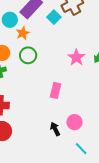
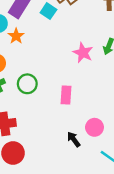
green circle: (28, 55) -> (27, 84), moved

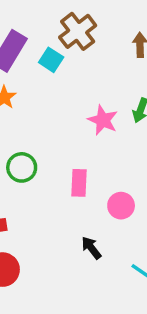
pink circle: (95, 127) -> (121, 206), moved

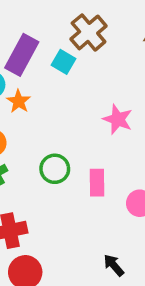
green circle: (22, 167) -> (55, 169), moved
black arrow: (91, 248) -> (114, 265), moved

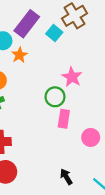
pink star: (118, 119) -> (72, 77), moved
green circle: (55, 169) -> (55, 97), moved

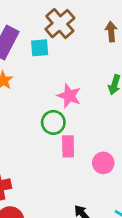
cyan square: (54, 33) -> (40, 48), turned -35

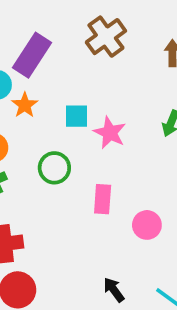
cyan square: (40, 48) -> (76, 116), moved
green circle: (53, 122) -> (54, 168), moved

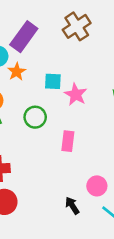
pink circle: (147, 225) -> (97, 186), moved

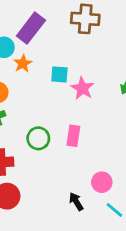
brown cross: (77, 26) -> (85, 19), turned 36
green circle: (35, 117) -> (38, 138), moved

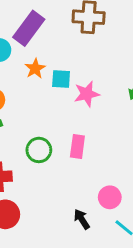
orange star: (23, 64) -> (35, 69), moved
pink star: (82, 88) -> (87, 94), turned 30

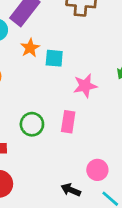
pink star: (87, 94) -> (85, 86), moved
black arrow: (82, 219) -> (71, 190), turned -36

